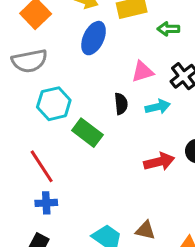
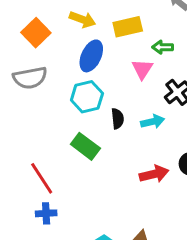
pink triangle: (142, 72) -> (142, 69), moved, turned -40
cyan hexagon: (54, 104) -> (87, 97), moved

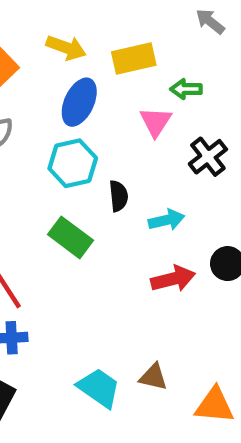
cyan arrow: (152, 122) -> (166, 220), moved

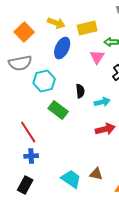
cyan hexagon: (73, 163) -> (44, 81), moved

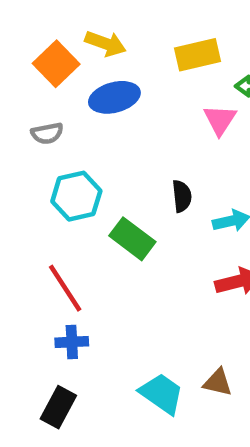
yellow arrow: (56, 23) -> (105, 44), moved
blue ellipse: (62, 48) -> (114, 97), moved, turned 50
gray semicircle: (20, 63) -> (47, 133), size x0.6
cyan hexagon: (44, 81) -> (76, 196), moved

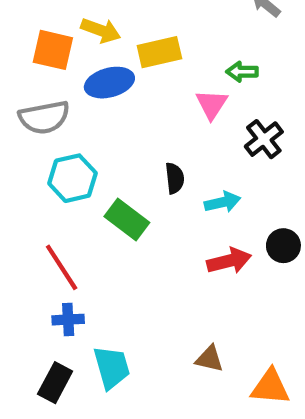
yellow rectangle: (197, 55) -> (159, 52), moved
orange square: (56, 64) -> (53, 50), turned -33
gray semicircle: (47, 133) -> (44, 117), size x1.6
cyan trapezoid: (162, 394) -> (112, 367), moved, turned 39

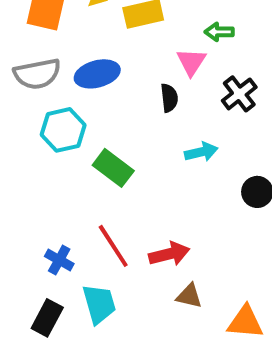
blue ellipse: (109, 83) -> (97, 74), moved
black semicircle: (175, 178) -> (169, 98), moved
red arrow: (229, 261) -> (169, 254), moved
red line: (62, 267) -> (113, 246), moved
blue cross: (68, 320) -> (59, 260), turned 32

